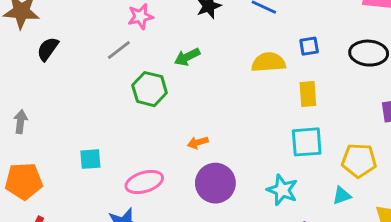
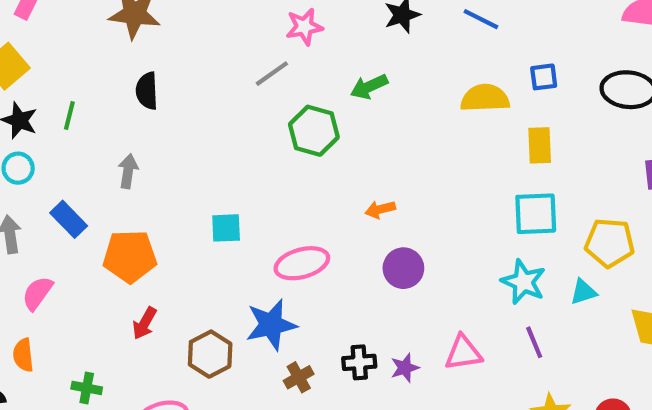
black semicircle: (48, 49) -> (147, 91), moved, turned -40
purple circle: (215, 183) -> (403, 268), size x0.7
cyan star: (282, 190) -> (523, 282), moved

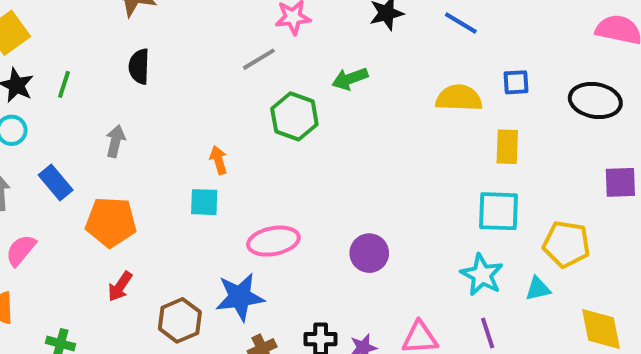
orange arrow: (380, 209) -> (219, 160), moved, turned 84

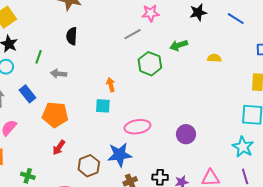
green line: (64, 84) -> (39, 57), moved
yellow semicircle: (459, 98) -> (214, 58), moved, size x0.6
gray arrow: (115, 141) -> (59, 74), turned -98

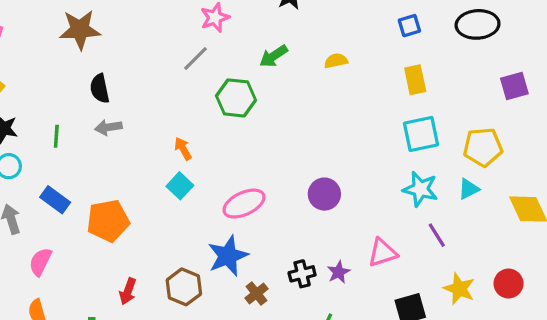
gray arrow: (59, 74) -> (108, 127), moved
cyan square: (103, 106) -> (180, 186), turned -35
red arrow: (59, 148) -> (128, 291), moved

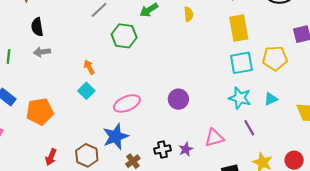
yellow semicircle: (336, 61) -> (189, 14), turned 96
yellow rectangle: (415, 80) -> (239, 28), size x1.4
yellow pentagon: (483, 147) -> (275, 58), moved

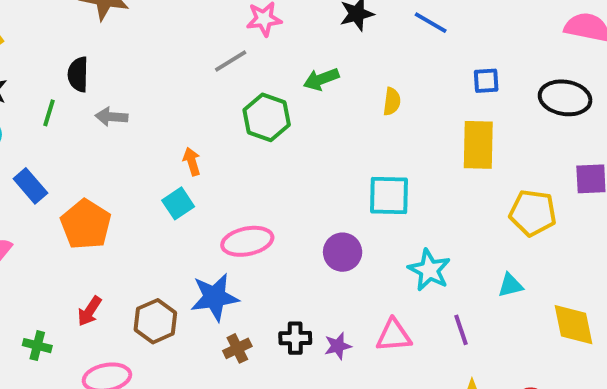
black semicircle: (37, 27) -> (78, 74), moved
cyan square: (241, 63) -> (389, 196), moved
cyan star: (240, 98) -> (429, 270), moved
orange pentagon: (40, 112) -> (86, 224), turned 30

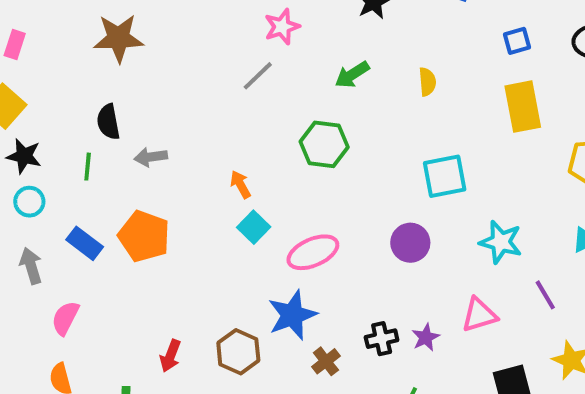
green hexagon: (267, 117) -> (324, 144), moved
cyan square: (178, 203) -> (254, 227), moved
orange pentagon: (86, 224) -> (144, 236), moved

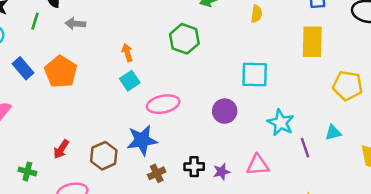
purple line: (545, 295) -> (305, 148), moved

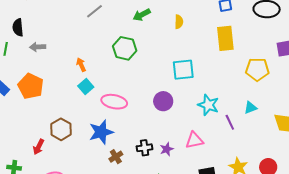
pink ellipse: (163, 104) -> (114, 102), turned 30
brown hexagon: (104, 156) -> (61, 129), moved

